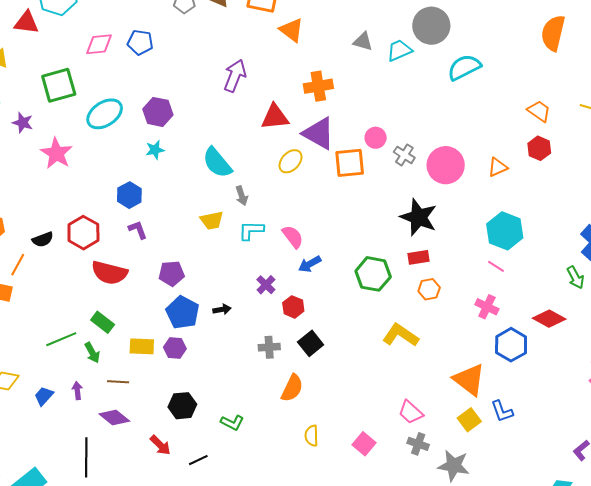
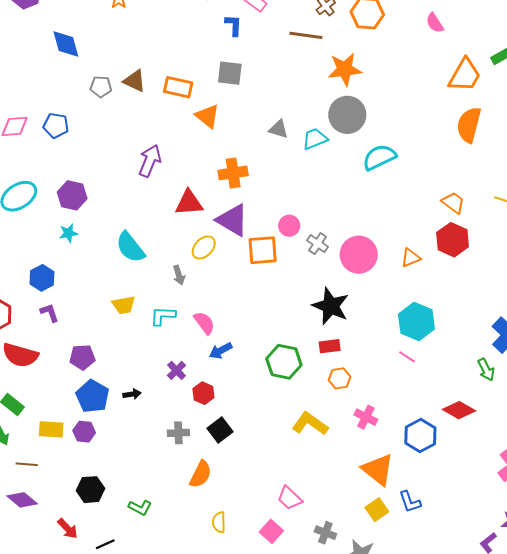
red hexagon: (539, 148) -> (453, 240), size x1.4
gray arrow: (242, 196) -> (179, 275), moved
pink cross: (487, 307) -> (366, 417), moved
pink trapezoid: (411, 412) -> (290, 498), moved

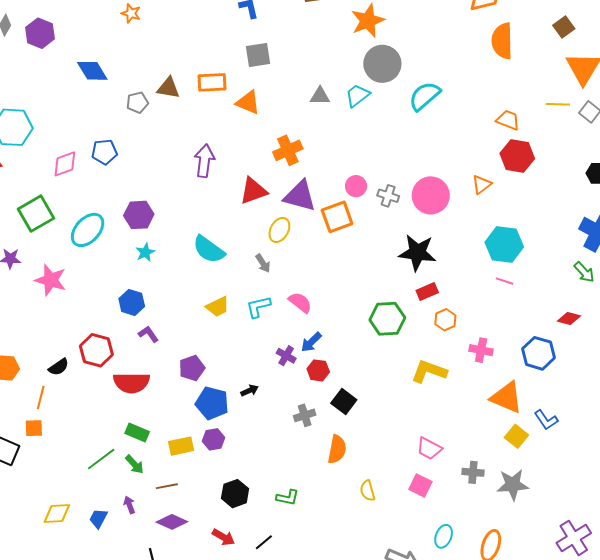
blue arrow: (221, 351) -> (311, 342), moved
red diamond: (459, 410) -> (569, 319), size x0.7

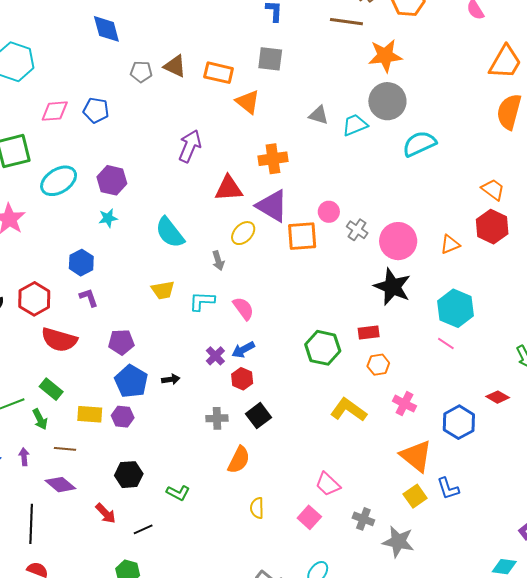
black star: (417, 253) -> (392, 287), moved

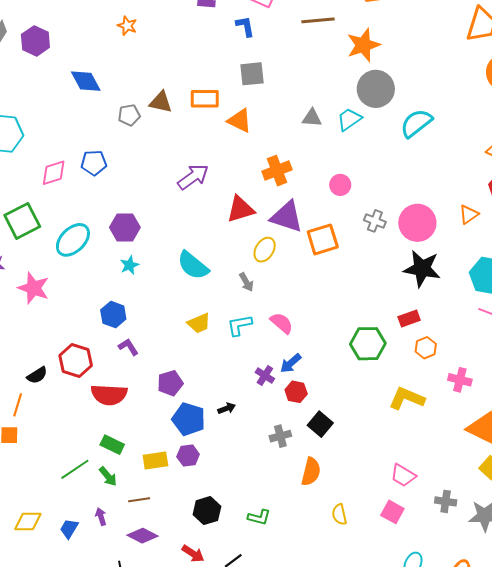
purple arrow: (190, 146) -> (193, 177), turned 44
pink circle: (329, 212) -> (340, 185), moved

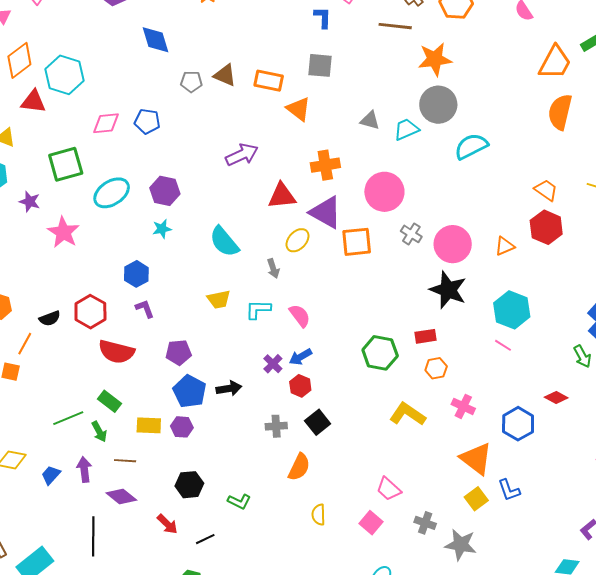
pink circle: (340, 185) -> (384, 192), size x1.8
black arrow: (227, 408) -> (229, 388), size x1.4
purple arrow: (101, 517) -> (84, 470), size x1.4

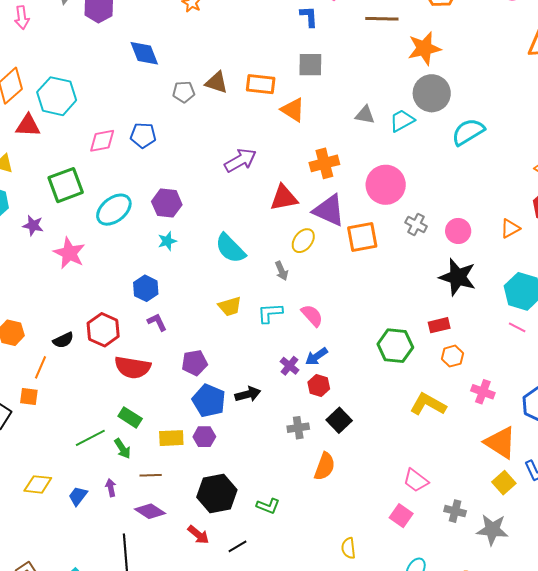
pink circle: (453, 244) -> (458, 231), size x0.7
purple arrow: (84, 470) -> (111, 488), size x0.7
black hexagon: (189, 485) -> (217, 494), size x1.4
yellow semicircle: (318, 515) -> (348, 548), moved

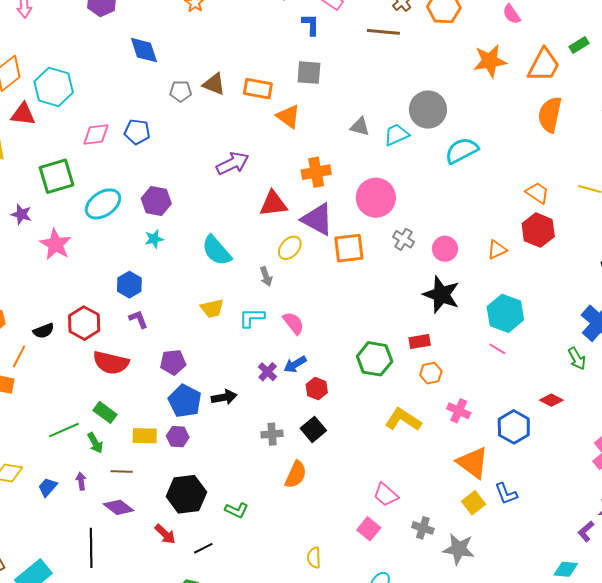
orange star: (424, 48) -> (490, 61), moved
red hexagon: (319, 385) -> (317, 389), moved

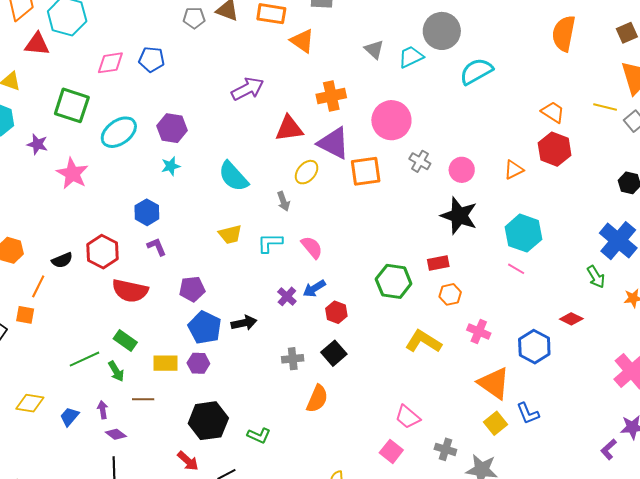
gray triangle: (360, 127) -> (374, 50), turned 30
green square: (57, 176) -> (72, 105), turned 36
purple diamond: (119, 507) -> (116, 434), moved, size x0.7

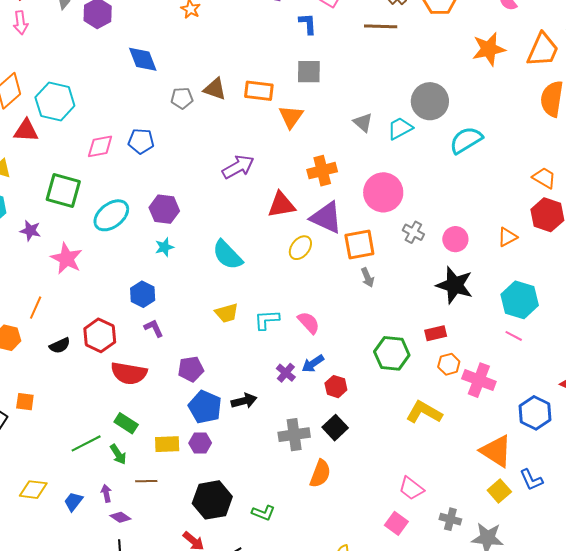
orange triangle: (302, 41) -> (291, 117), turned 32
gray arrow: (283, 201) -> (368, 277), moved
orange line: (38, 286) -> (36, 308), moved
pink cross: (479, 332) -> (479, 380), moved, size x1.4
gray cross: (293, 359) -> (294, 435), size x1.4

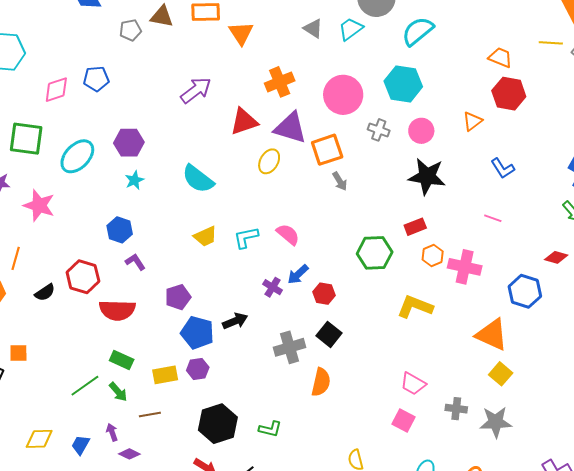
cyan hexagon: (520, 300) -> (403, 84), moved
blue L-shape: (531, 480) -> (503, 168), moved

